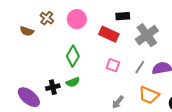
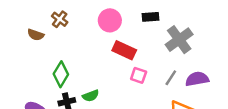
pink circle: (77, 19) -> (110, 20), moved
red rectangle: (109, 34) -> (124, 50), moved
green diamond: (73, 56) -> (61, 74), moved

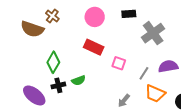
brown semicircle: (36, 35) -> (32, 29), size x1.6
red rectangle: (124, 50) -> (94, 47), moved
gray line: (171, 78) -> (144, 73), moved

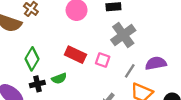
gray cross: (153, 33) -> (123, 35), moved
red rectangle: (94, 47) -> (75, 55), moved

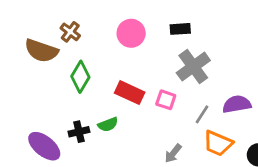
green diamond: (32, 59) -> (80, 77), moved

